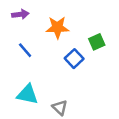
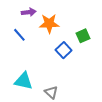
purple arrow: (20, 14) -> (29, 12), moved
blue line: (25, 50) -> (19, 35), moved

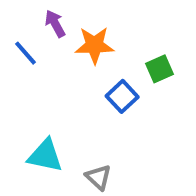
purple arrow: (29, 12) -> (55, 24), turned -112
blue line: (19, 35) -> (26, 53), moved

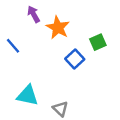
orange star: (94, 45) -> (58, 28), turned 30
blue line: (26, 53) -> (13, 46), moved

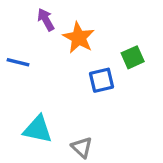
blue line: (13, 46) -> (18, 62), turned -35
blue square: (75, 59) -> (102, 80), turned 30

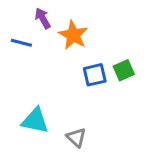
green square: (133, 57) -> (124, 70), moved
blue line: (18, 62) -> (21, 43), moved

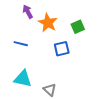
blue line: (21, 43) -> (21, 44), moved
green square: (124, 70) -> (78, 27), moved

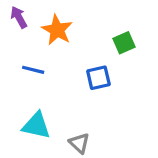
purple arrow: (28, 12) -> (19, 17), moved
orange star: (48, 23) -> (57, 30), moved

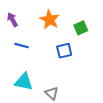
purple arrow: (19, 17) -> (12, 20), moved
orange star: (57, 30) -> (50, 20), moved

